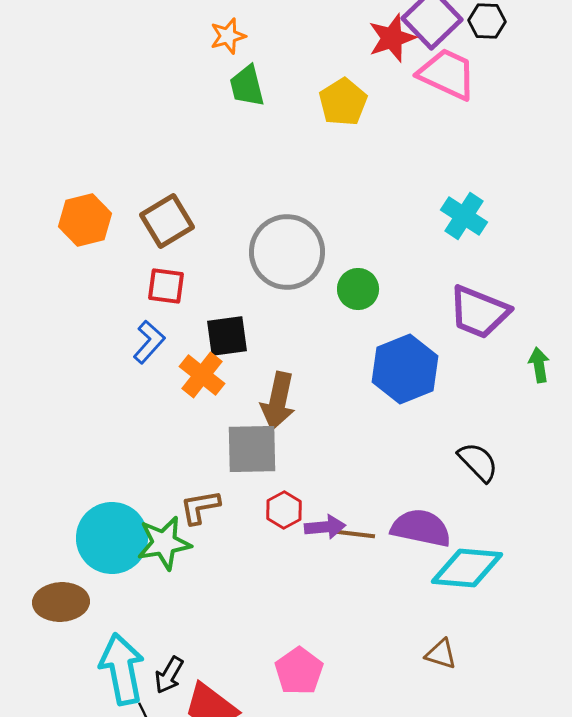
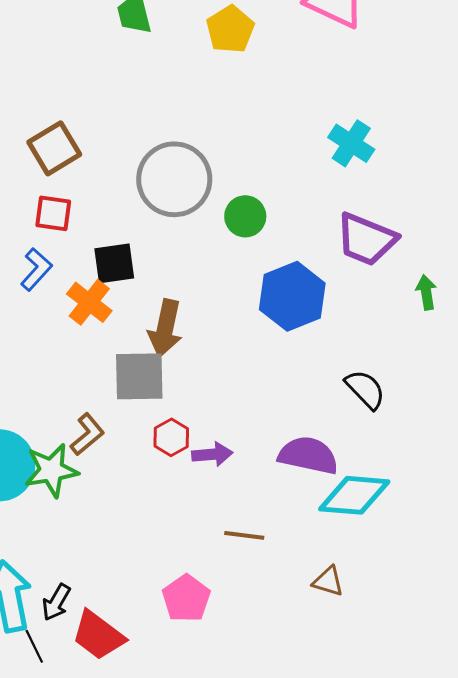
brown L-shape: (200, 507) -> (87, 434), turned 150
brown line: (355, 534) -> (244, 535), moved

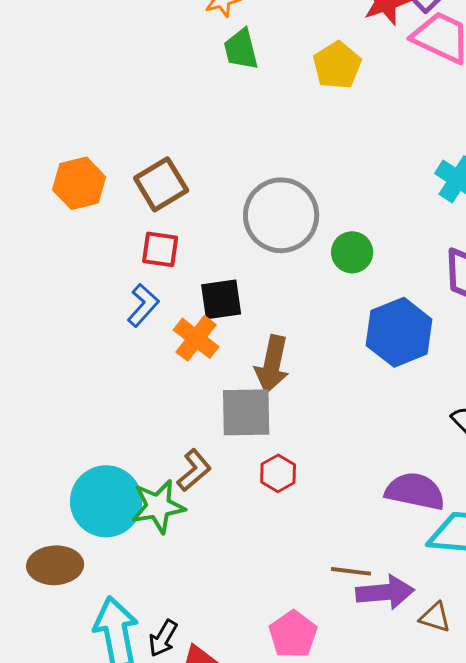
purple arrow: (212, 454) -> (385, 592), moved, size x1.4

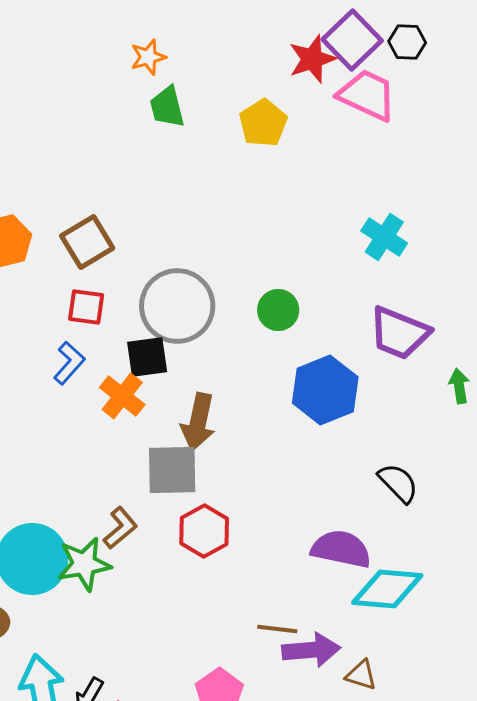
gray circle: (281, 215) -> (177, 306), moved
red hexagon: (278, 473) -> (204, 531), size x1.4

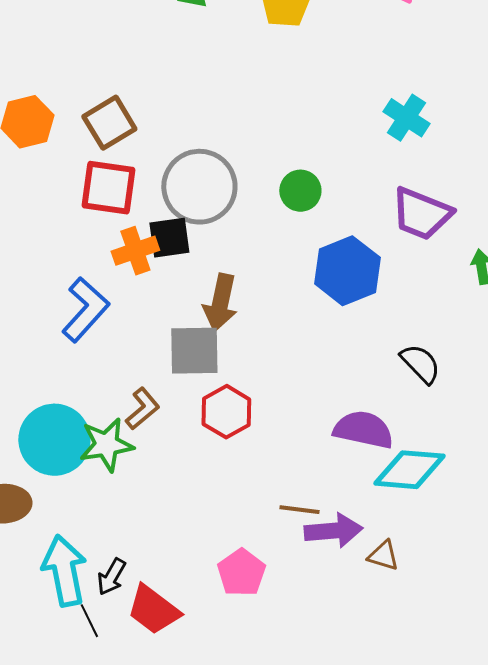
red square: (86, 307) -> (108, 188), size x1.5
blue L-shape: (69, 363) -> (85, 310), moved, size x1.5
orange cross: (122, 396) -> (135, 251), moved, turned 33

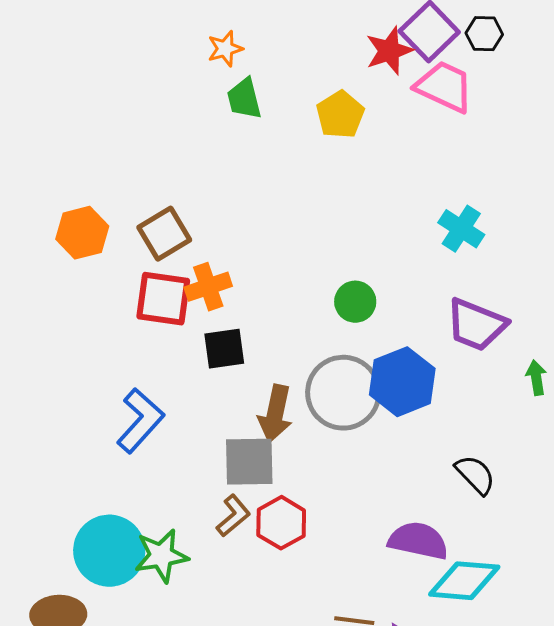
gray circle: (199, 187) -> (343, 393), moved
orange cross: (135, 251) -> (208, 287), moved
brown L-shape: (142, 409) -> (233, 516), moved

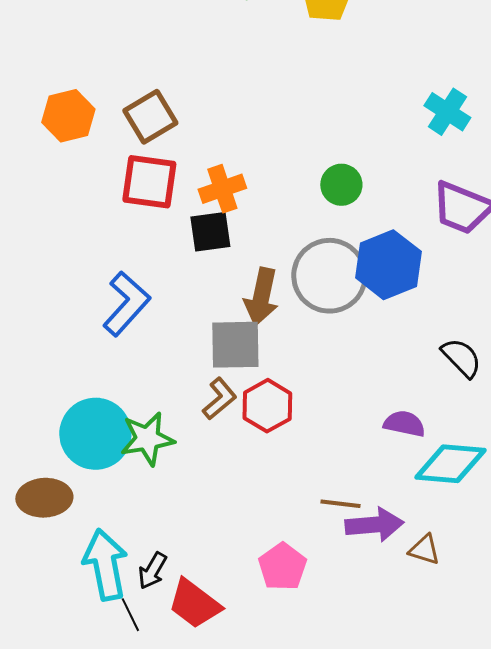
orange cross: (208, 287) -> (222, 189), moved
purple semicircle: (418, 541) -> (404, 424), size x0.7

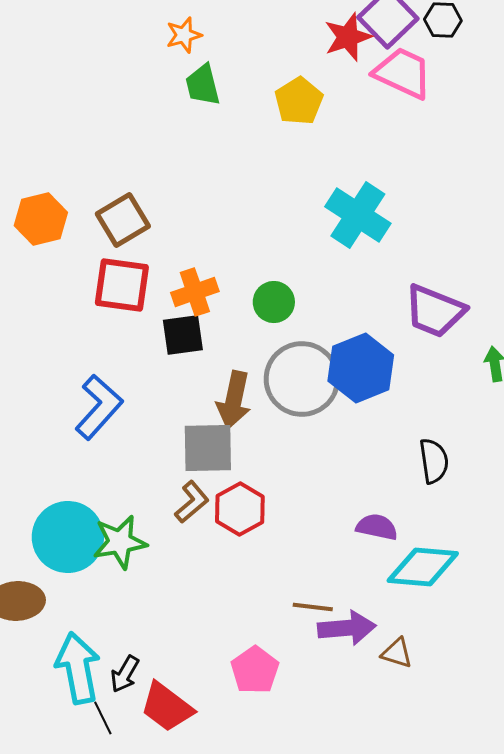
cyan cross: (447, 112) -> (358, 215), moved, size x1.4
green circle: (341, 185) -> (274, 302), moved
black semicircle: (461, 358) -> (434, 461), turned 36

